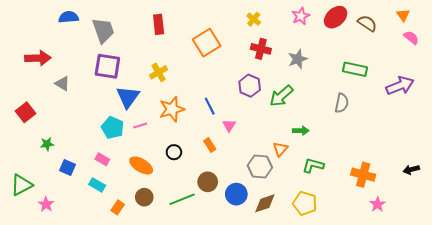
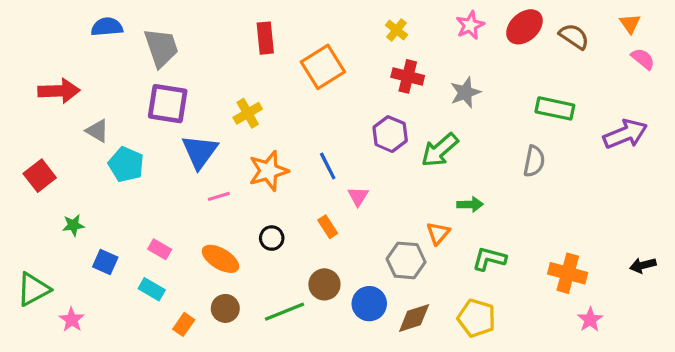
red rectangle: (159, 24) -> (265, 38), moved
cyan pentagon: (113, 128) -> (126, 164), moved

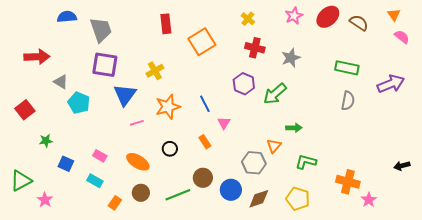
gray semicircle: (534, 161) -> (348, 101), moved
orange cross: (568, 273) -> (348, 182), moved

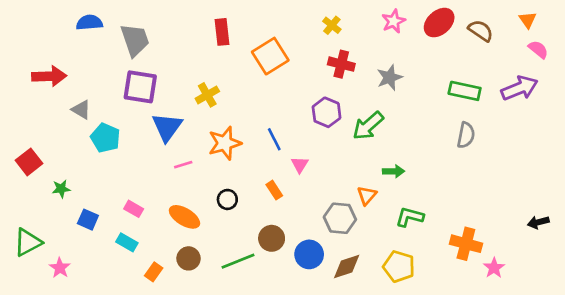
purple arrow: (391, 84) -> (520, 88), moved
red square: (25, 110) -> (29, 162), moved

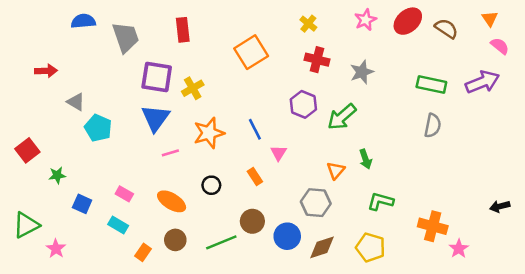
red rectangle: (222, 32) -> (183, 30), moved
red arrow: (49, 76) -> (46, 71), size x0.7
purple square: (140, 87) -> (157, 77), moved
green arrow: (394, 171) -> (366, 159), turned 72
orange triangle: (367, 195) -> (336, 170), moved

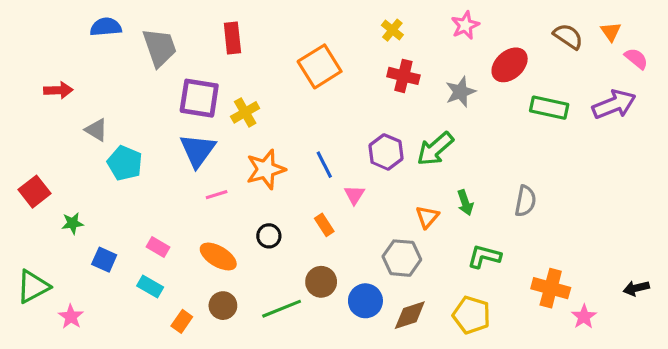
orange triangle: (490, 19) -> (611, 32), moved
red ellipse: (408, 21) -> (510, 65), moved
purple hexagon: (303, 104) -> (386, 152), moved
gray semicircle: (433, 126) -> (525, 201), moved
black arrow: (500, 206) -> (636, 288), moved

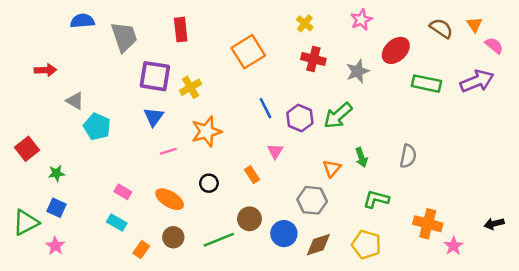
blue triangle: (198, 150) -> (154, 117), size x0.7
blue line: (324, 165) -> (265, 108), moved
blue square: (104, 260) -> (57, 208), moved

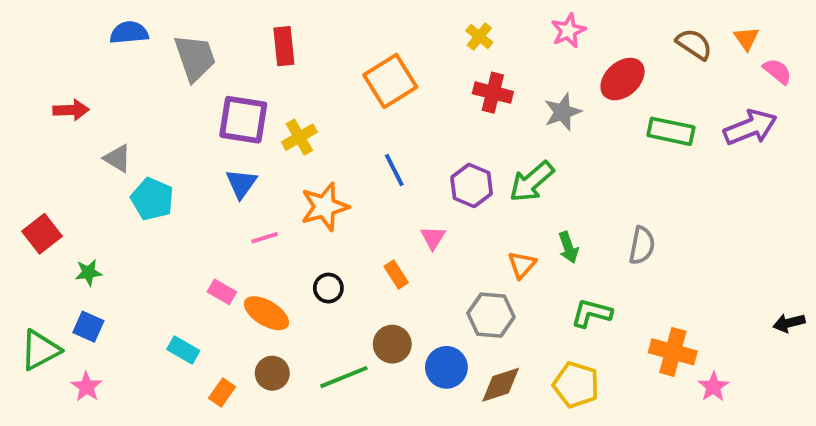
blue line: (265, 108) -> (394, 170), moved
pink rectangle: (123, 192) -> (222, 292), moved
black arrow: (494, 224) -> (789, 323), moved

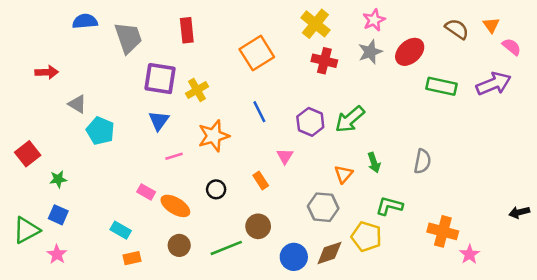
yellow cross: (479, 36) -> (315, 24), size x1.6
gray star: (563, 112) -> (370, 52), moved
blue circle: (446, 367) -> (294, 257), moved
yellow pentagon: (576, 385) -> (366, 236), moved
orange rectangle: (222, 393) -> (132, 258), moved, turned 42

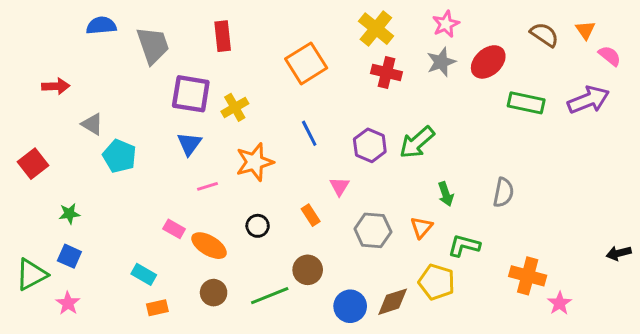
red square: (28, 154) -> (33, 164), moved
orange triangle: (343, 174) -> (421, 227), moved
gray hexagon: (323, 207) -> (373, 230), moved

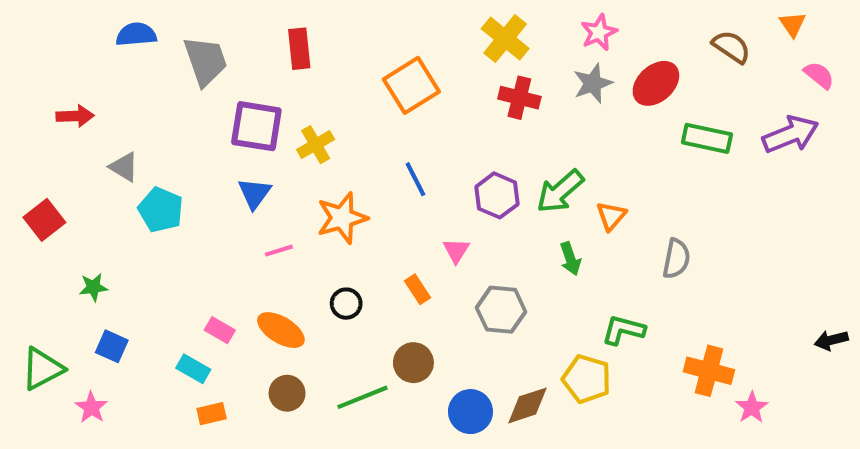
orange triangle: (585, 30) -> (793, 24), moved
green arrow: (446, 194) -> (570, 259), moved
orange triangle: (421, 227) -> (611, 216), moved
pink rectangle: (174, 229) -> (220, 330), moved
blue square: (69, 256) -> (112, 346), moved

